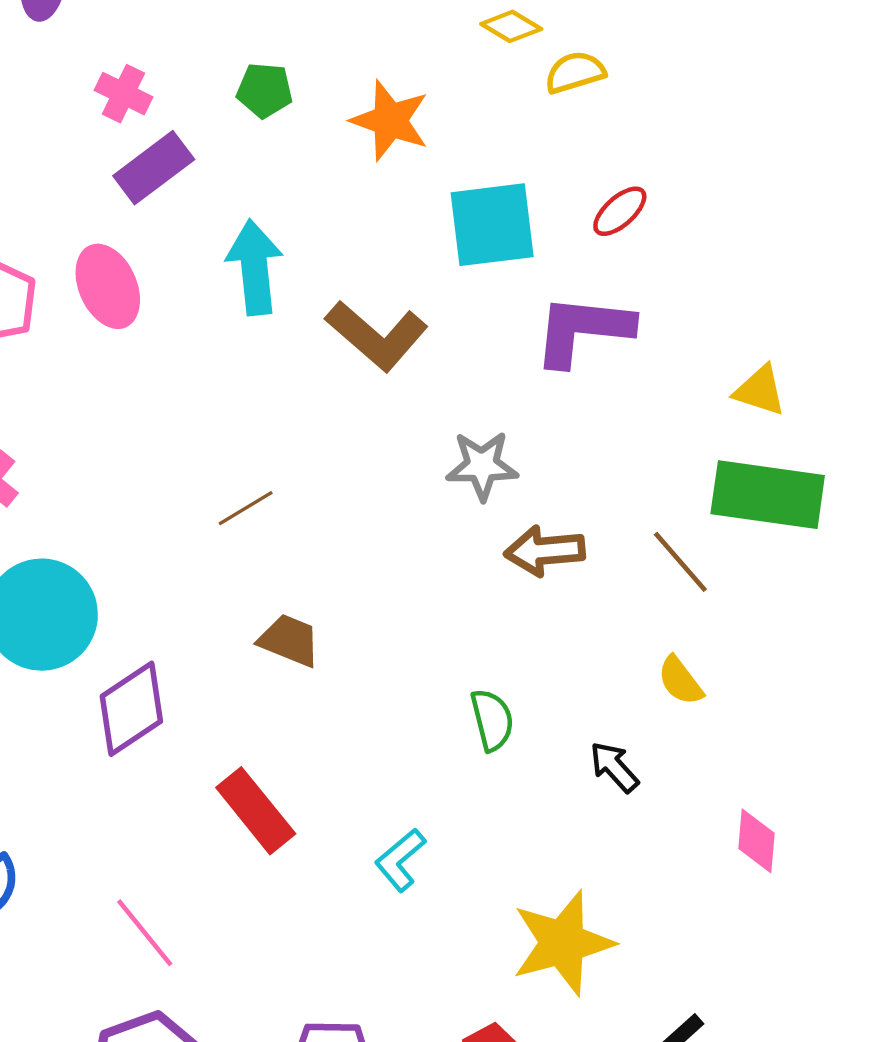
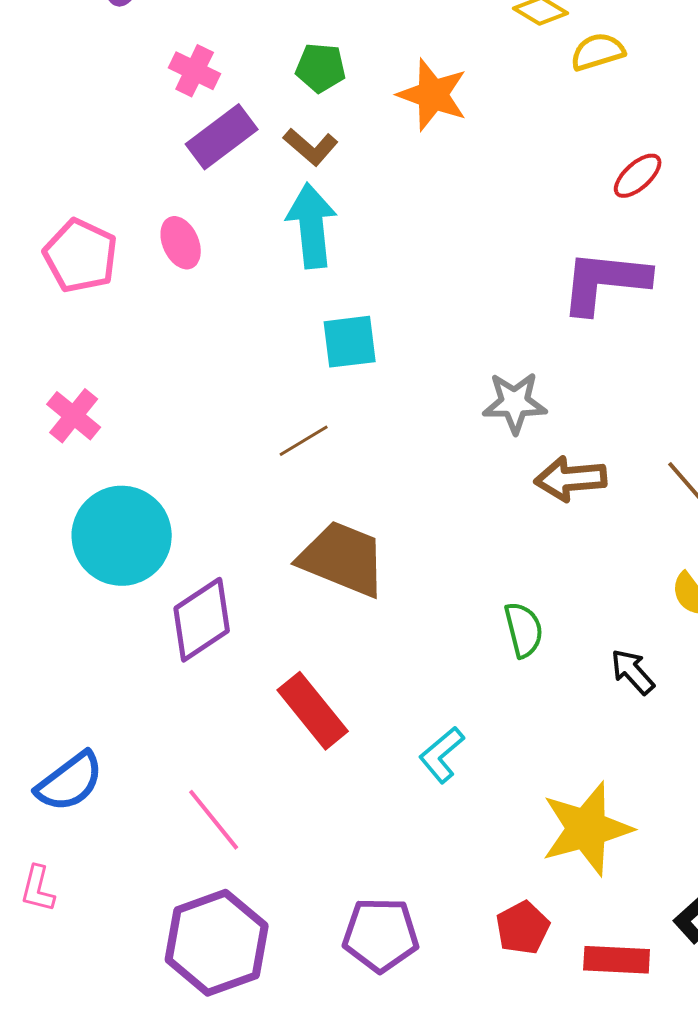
cyan square: (492, 225) -> (350, 342), moved, size x0.7
pink ellipse: (108, 286) -> (181, 243), size x0.7
brown L-shape: (377, 336) -> (311, 147), moved, size x0.6
brown trapezoid: (289, 640) -> (343, 559), size x1.6

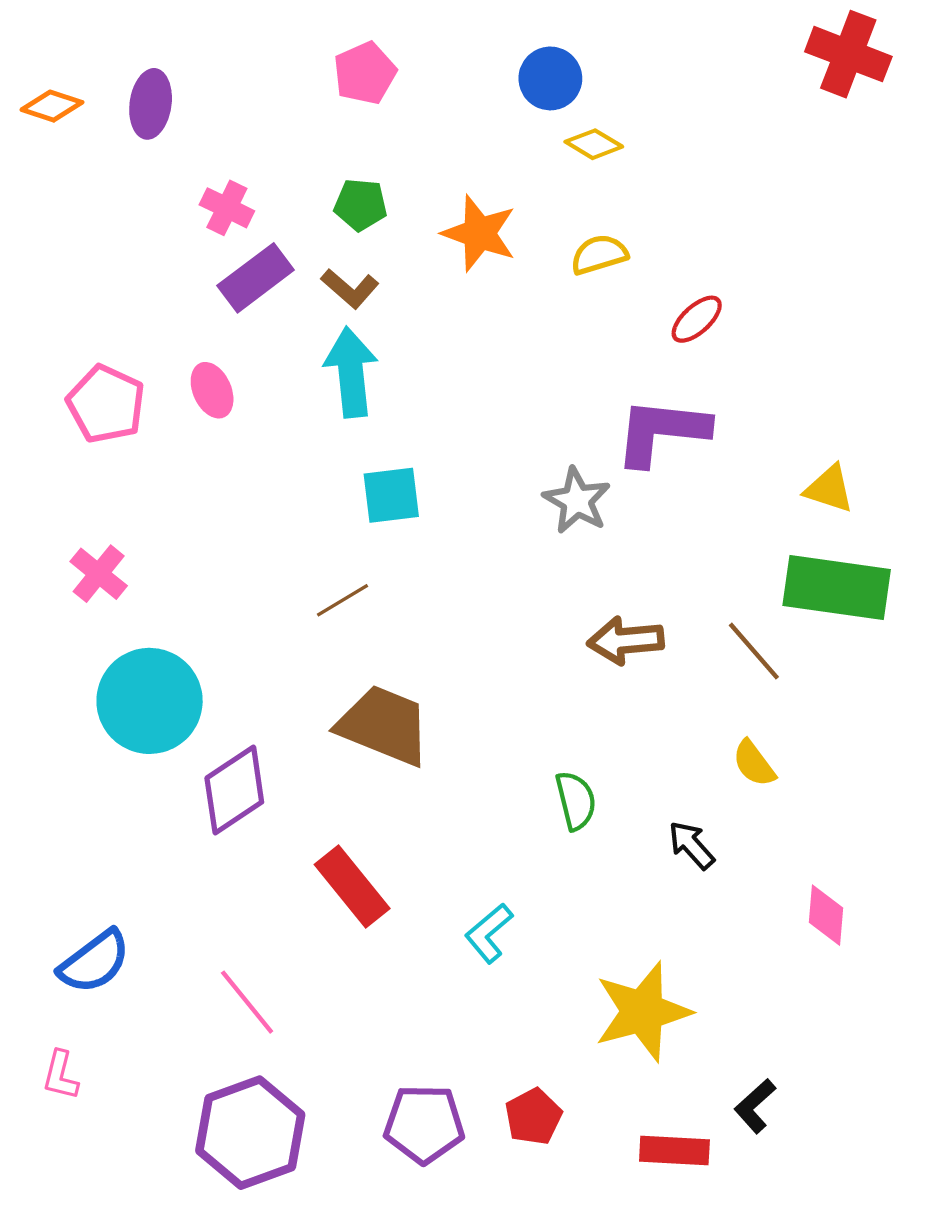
yellow semicircle: (598, 52) -> (599, 255), moved
gray star: (515, 403) -> (577, 501), moved, turned 30
red pentagon: (523, 928) -> (533, 1117), moved

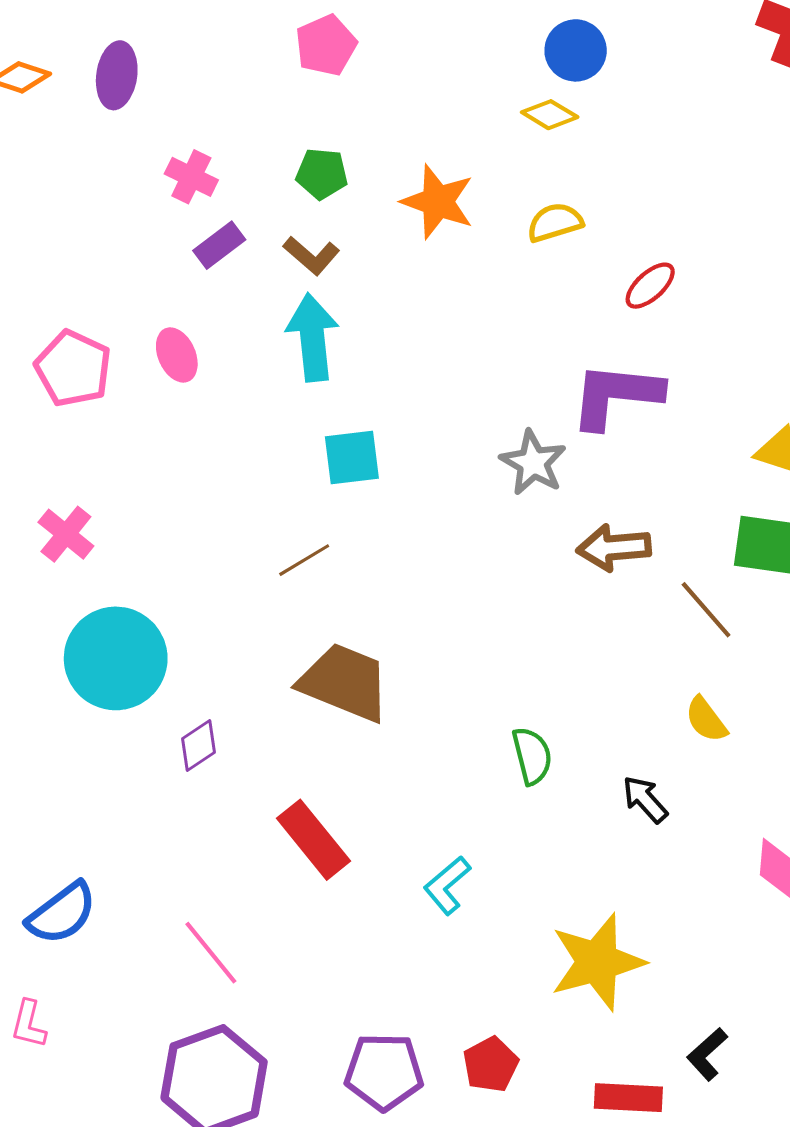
blue circle: (550, 78) -> (576, 50), moved
purple rectangle: (256, 278) -> (219, 245), size x0.7
brown arrow: (626, 640) -> (614, 548), moved
purple diamond: (234, 790) -> (199, 745), size x0.6

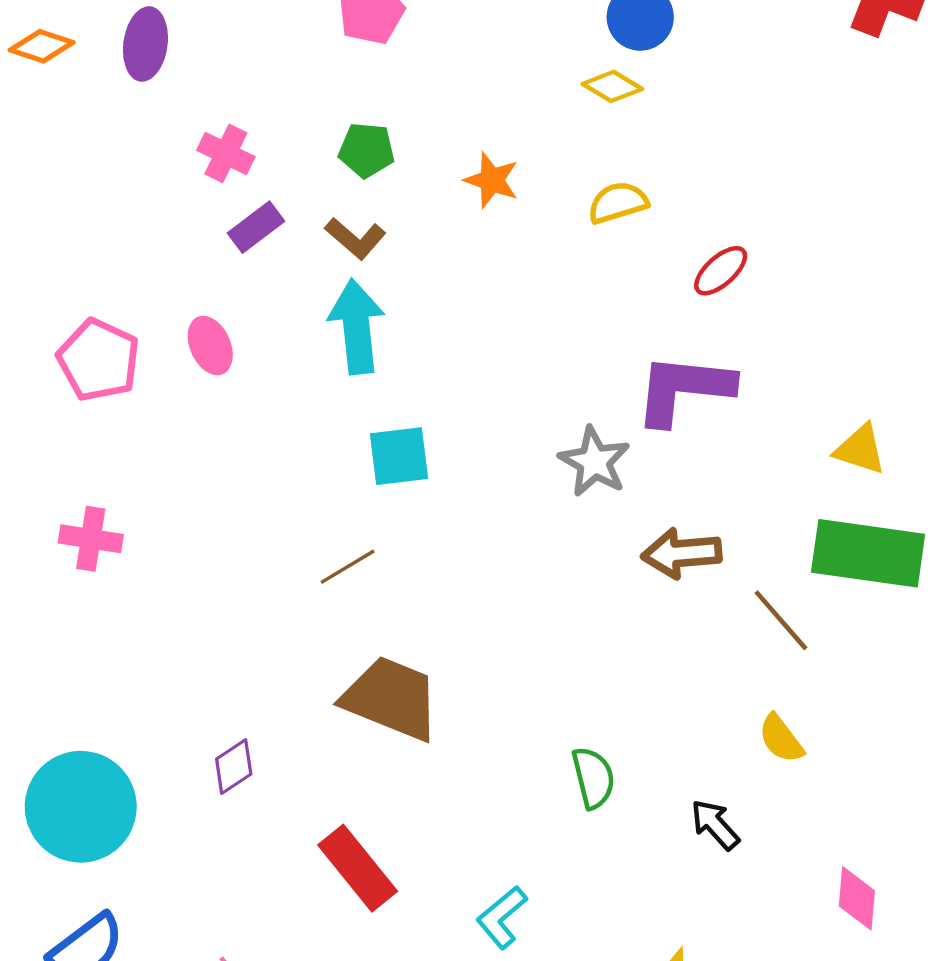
orange star: (438, 202) -> (492, 180), size x0.7
pink cross: (66, 534) -> (91, 539), turned -30
cyan circle: (116, 658) -> (81, 807), moved

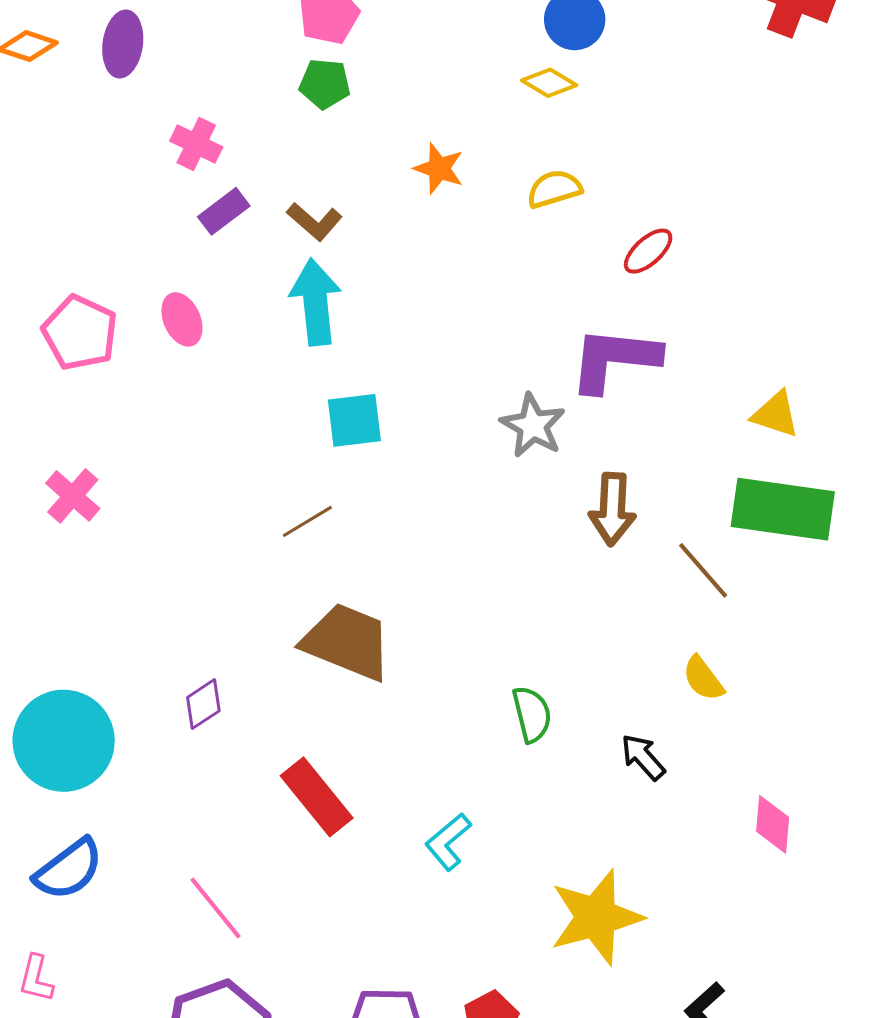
green pentagon: (367, 150) -> (325, 84), moved
pink cross: (91, 539) -> (73, 496), turned 32
brown arrow: (682, 553) -> (612, 509), turned -82

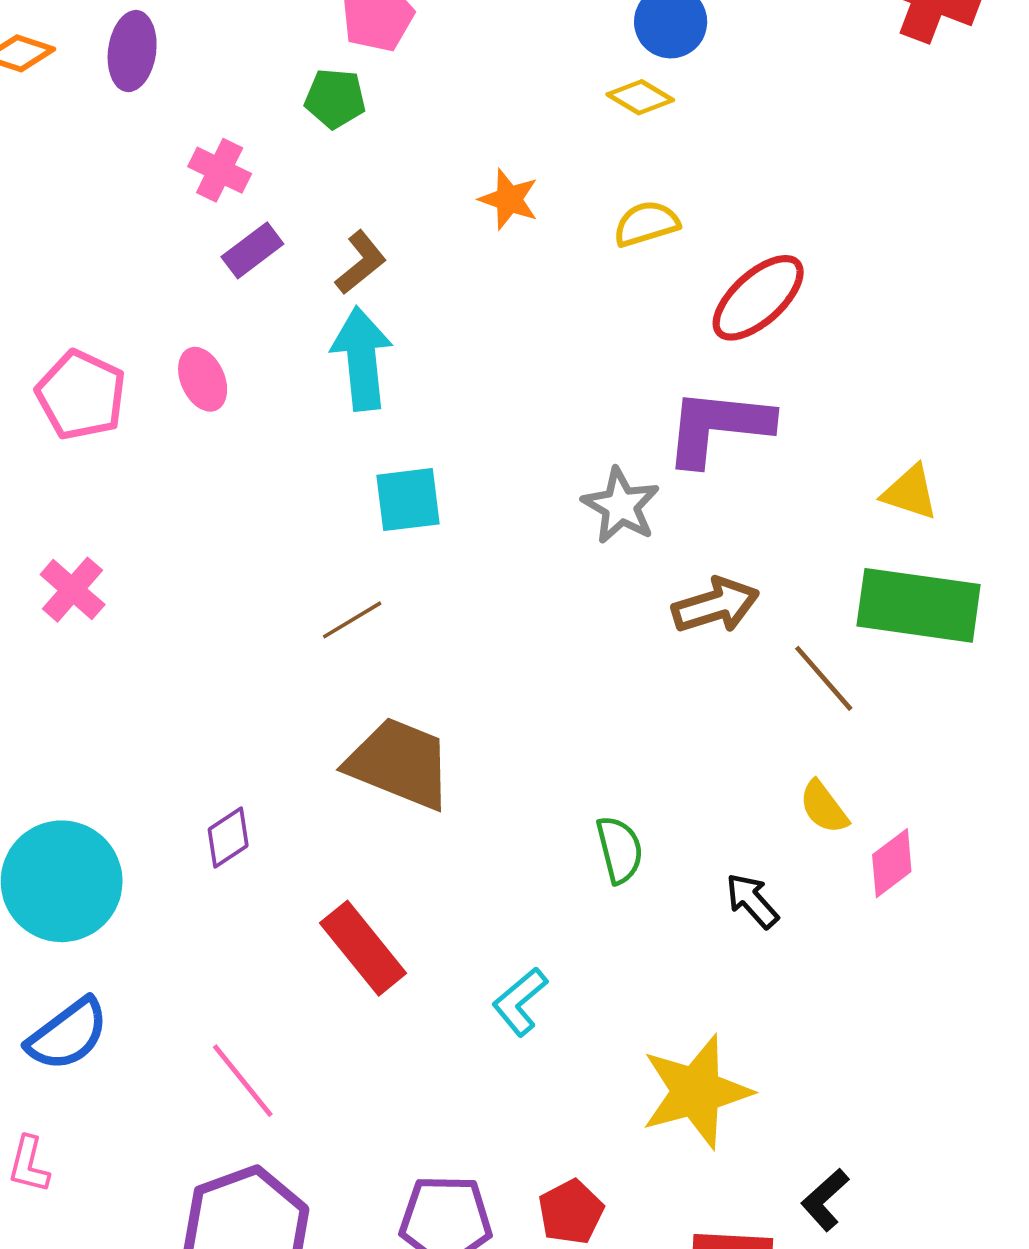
green pentagon: (325, 84) -> (335, 98), moved
brown L-shape: (315, 222) -> (361, 263), turned -80
red ellipse: (648, 251) -> (758, 298), size x1.6
brown arrow: (612, 509) -> (716, 605), turned -110
pink diamond: (773, 824) -> (892, 863), moved, turned 48

